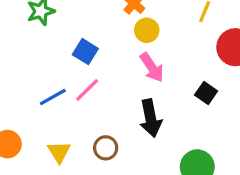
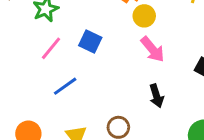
pink line: (87, 90) -> (51, 48), moved
black arrow: (151, 118) -> (156, 96), size x0.7

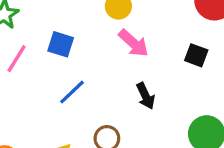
blue line: (65, 86) -> (72, 92), moved

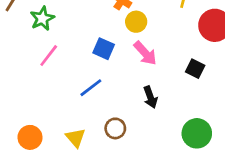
blue square: (61, 44) -> (104, 49), moved

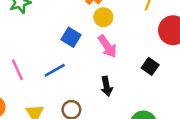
pink line: (49, 56) -> (17, 70), moved, turned -70

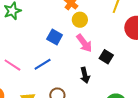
black square: (150, 66) -> (106, 57), moved
pink line: (17, 70) -> (12, 65), turned -30

